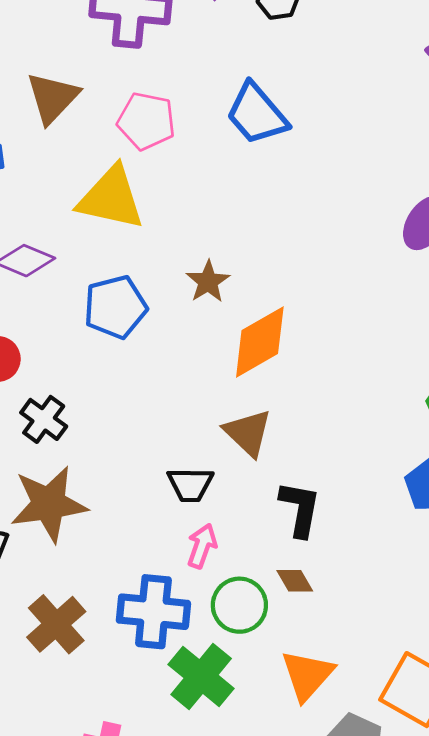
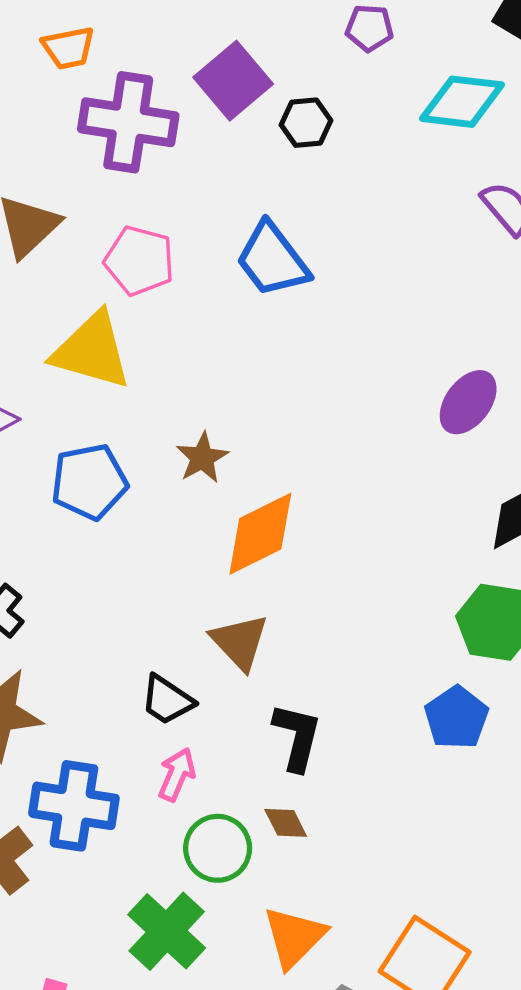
black trapezoid: (190, 484) -> (167, 700), turned 30
blue cross: (153, 612) -> (74, 806), moved

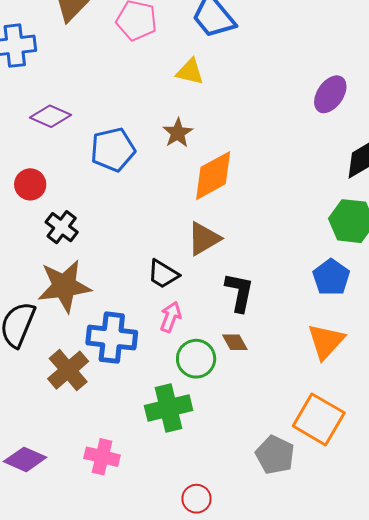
yellow triangle: (92, 351) -> (190, 72), moved, size x0.6
brown triangle: (240, 642) -> (204, 239), turned 45
green cross: (167, 931) -> (169, 408), turned 36
orange triangle: (294, 937) -> (326, 341), moved

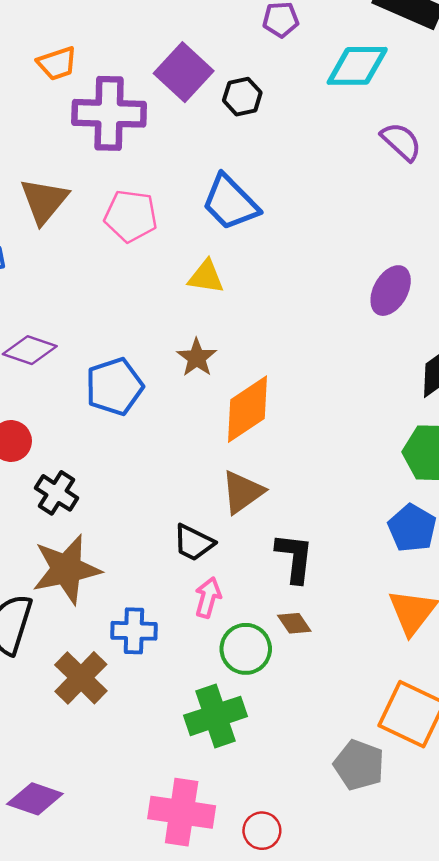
blue cross: (112, 338) -> (134, 631), size x0.7
pink cross: (102, 457) -> (182, 812), moved, size x1.4

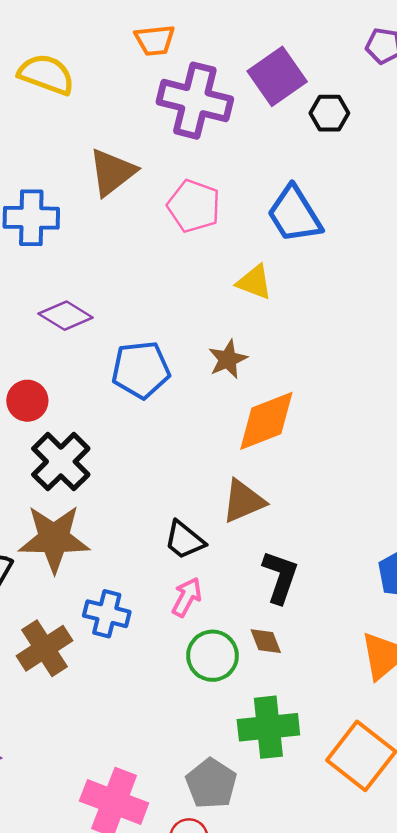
black cross: (57, 493) -> (61, 462), size x1.4
green cross: (216, 716) -> (268, 727), moved
gray pentagon: (359, 765) -> (211, 784), moved

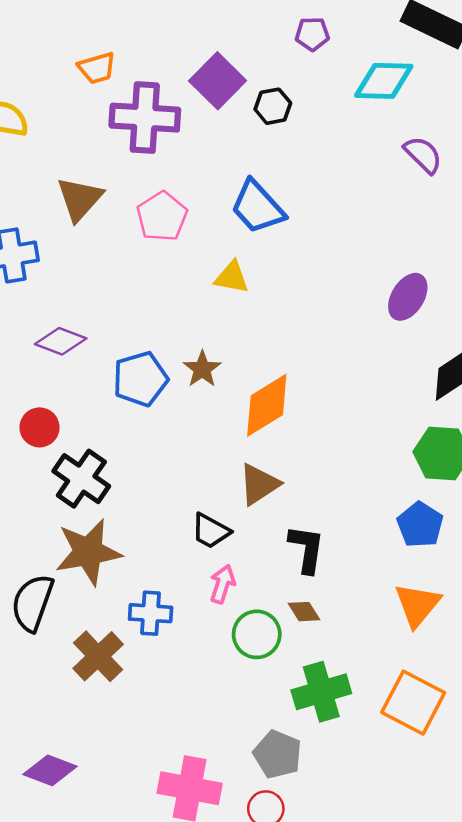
pink pentagon: (194, 206) -> (162, 217), turned 30
brown star: (228, 359) -> (202, 369), moved

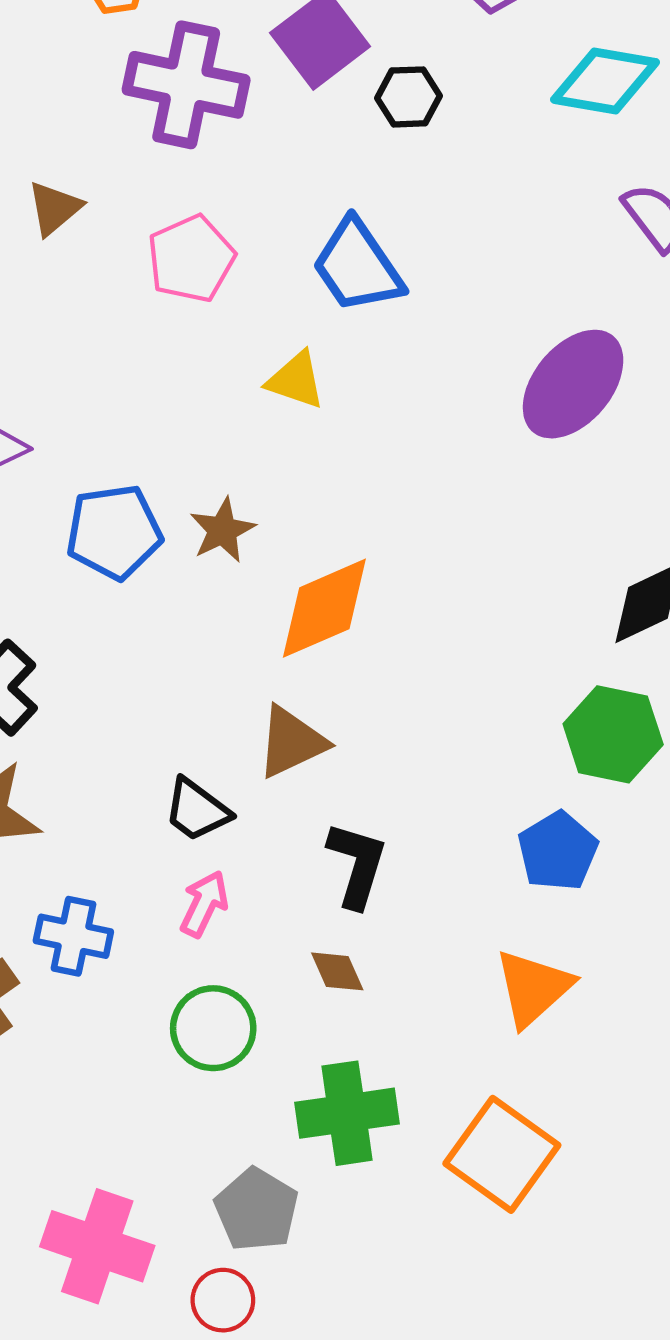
brown triangle: (80, 199) -> (54, 208), size x0.7
purple ellipse: (408, 297) -> (573, 384), moved, size x1.4
green circle: (257, 634) -> (213, 1028), moved

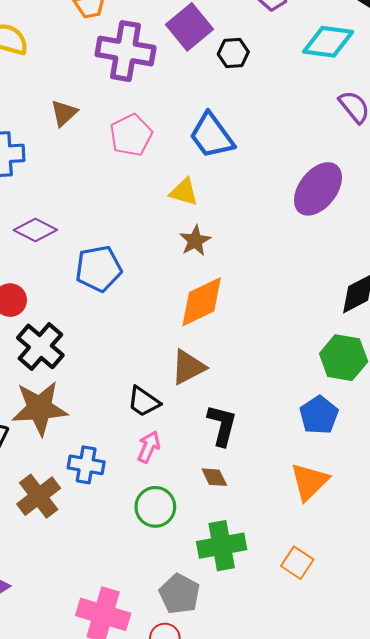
brown star: (222, 530) -> (195, 241), moved
orange square: (502, 1154) -> (297, 563), size x0.6

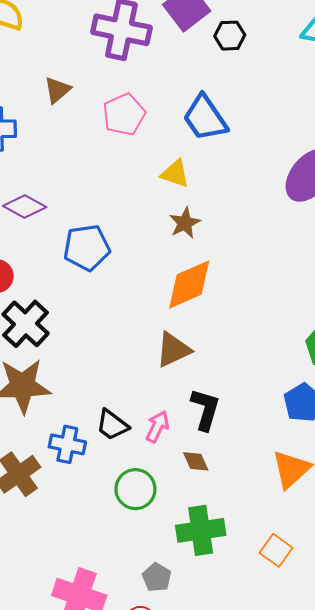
black trapezoid: (144, 402) -> (112, 425), moved
pink arrow: (149, 447) -> (157, 427), moved
gray pentagon: (180, 594) -> (157, 577), size x0.7

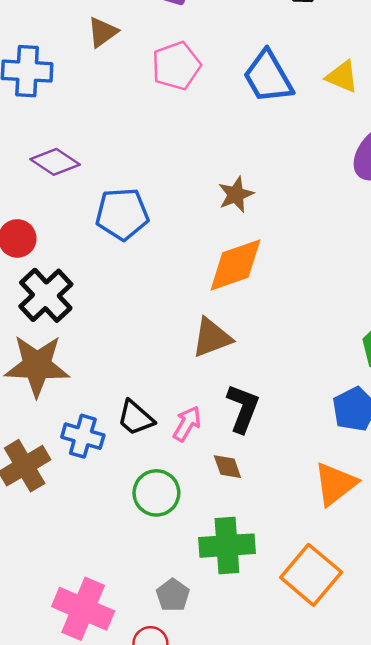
yellow triangle: (175, 174) -> (342, 77), moved
orange square: (276, 550) -> (311, 575), size x1.6

